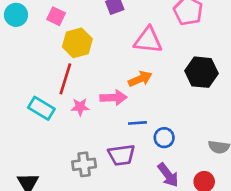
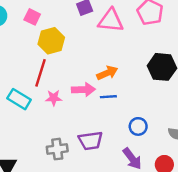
pink triangle: (148, 40) -> (111, 21), moved
blue line: (137, 123) -> (108, 97), moved
blue circle: (164, 138) -> (138, 126), moved

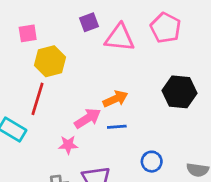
pink square: (32, 17) -> (28, 33), turned -35
pink arrow: (83, 90) -> (88, 118), turned -30
pink star: (54, 98) -> (68, 145), moved

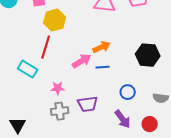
black hexagon: (180, 92) -> (148, 55), moved
pink star: (68, 145) -> (58, 88), moved

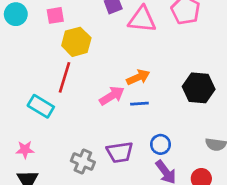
pink star: (58, 88) -> (25, 150), moved
blue circle: (128, 92) -> (161, 144), moved
gray cross: (60, 111) -> (83, 161), turned 30

